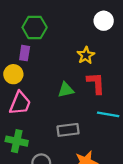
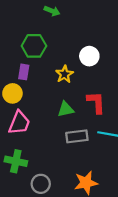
white circle: (104, 21) -> (89, 56), moved
yellow star: (86, 55) -> (64, 74), moved
gray rectangle: (68, 130) -> (77, 136), moved

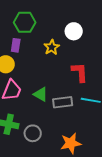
green triangle: (66, 109) -> (41, 94), moved, turned 42
gray circle: (41, 184) -> (33, 133), moved

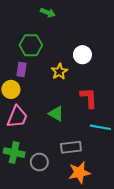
green triangle: (41, 94) -> (56, 114), moved
gray rectangle: (63, 102) -> (71, 147), moved

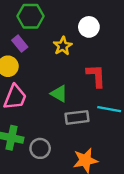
purple rectangle: (21, 69) -> (20, 44), turned -48
gray rectangle: (71, 147) -> (77, 117), moved

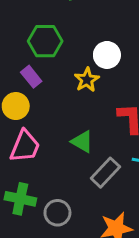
white circle: (89, 27) -> (107, 55), moved
gray rectangle: (77, 117) -> (105, 173), turned -40

